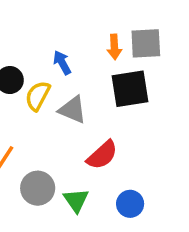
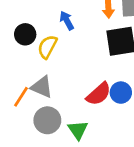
gray triangle: (73, 110) -> (42, 87), moved
blue circle: (130, 204) -> (121, 93), moved

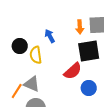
yellow semicircle: (47, 47) -> (36, 55), turned -36
red semicircle: (99, 94) -> (73, 71), moved

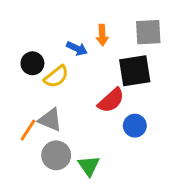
orange arrow: (80, 27) -> (102, 35), moved
blue arrow: (50, 36) -> (77, 48), turned 144
yellow semicircle: (36, 55) -> (56, 77), turned -120

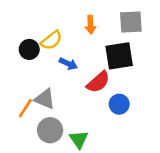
blue arrow: (77, 48) -> (68, 64), moved
yellow semicircle: (56, 77) -> (51, 40), moved

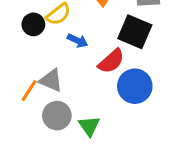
black square: (119, 56) -> (135, 32), turned 32
blue circle: (119, 104) -> (135, 86), size x1.5

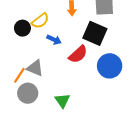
blue circle: (135, 86) -> (110, 66), moved
gray circle: (57, 116) -> (28, 93), moved

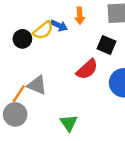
black square: (95, 33) -> (107, 45), size x0.7
blue arrow: (54, 40) -> (59, 25), moved
gray circle: (28, 93) -> (15, 114), moved

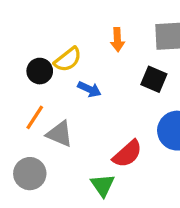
blue arrow: (59, 25) -> (89, 89), moved
red semicircle: (87, 69) -> (127, 154), moved
orange line: (19, 94) -> (35, 117), moved

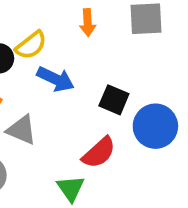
black square: (154, 79) -> (114, 100), moved
blue arrow: (89, 89) -> (56, 79), size x1.4

